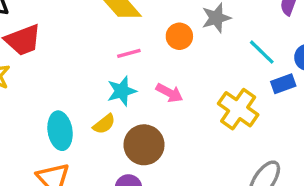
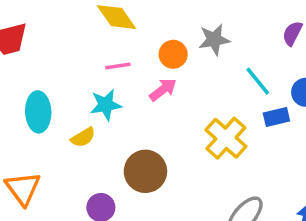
pink arrow: (169, 93) -> (163, 90), moved, turned -72
cyan ellipse: (60, 131) -> (38, 112), moved
brown circle: (144, 145) -> (145, 171), moved

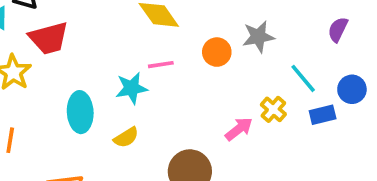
pink arrow: (163, 90) -> (239, 129), moved
cyan star: (106, 105) -> (132, 88), moved
yellow cross: (226, 138) -> (273, 109), moved, size x0.6

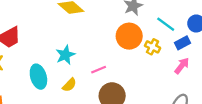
orange circle: (217, 52) -> (129, 36), moved, size x1.5
pink line: (161, 65) -> (99, 70), moved
pink arrow: (239, 129) -> (182, 66), moved

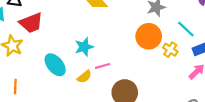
pink line: (99, 70) -> (103, 66), moved
cyan ellipse: (38, 77) -> (55, 65), turned -30

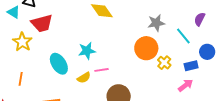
cyan line: (186, 29) -> (183, 36), moved

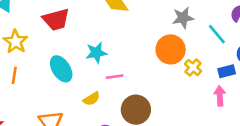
red trapezoid: (42, 23) -> (56, 20), moved
yellow semicircle: (84, 78) -> (92, 99), moved
orange line: (21, 79) -> (14, 75), moved
pink arrow: (186, 85) -> (220, 96), turned -56

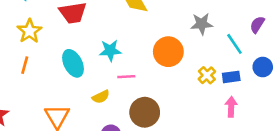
orange circle: (171, 49) -> (168, 52), moved
blue rectangle: (227, 71) -> (231, 77), moved

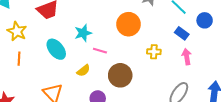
yellow cross: (207, 75) -> (154, 52), moved, turned -32
pink line: (126, 77) -> (100, 51), turned 32
blue rectangle: (231, 77) -> (182, 33), turned 56

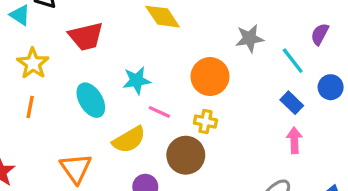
yellow cross: (154, 52) -> (205, 122), moved
yellow semicircle: (83, 71) -> (129, 140), size x1.5

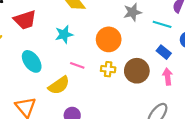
cyan line: (293, 61) -> (162, 24), turned -30
cyan star: (137, 80) -> (64, 34), moved
brown circle: (186, 155) -> (137, 71), moved

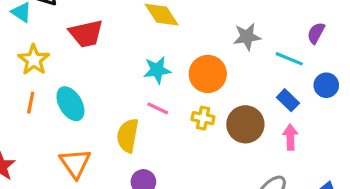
cyan star: (64, 34) -> (157, 70), moved
cyan ellipse: (32, 61) -> (70, 104), moved
yellow semicircle: (59, 85) -> (128, 135), turned 130

